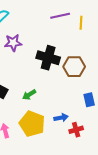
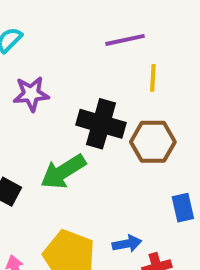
yellow line: (81, 23) -> (153, 78), moved
green arrow: (29, 95) -> (63, 172), moved, size x1.6

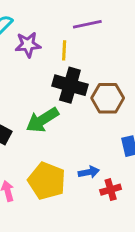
yellow line: (153, 78) -> (64, 50), moved
purple star: (31, 94) -> (28, 45), moved

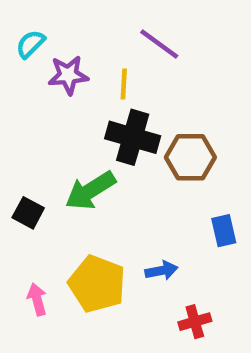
purple line: (87, 24) -> (159, 44), turned 48
red cross: (111, 190) -> (195, 322), moved

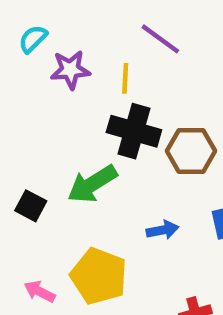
blue arrow: (161, 271) -> (163, 230), moved
pink arrow: (37, 299) -> (40, 291), turned -48

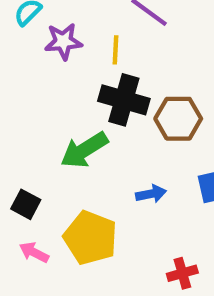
black square: (31, 206) -> (26, 204), moved

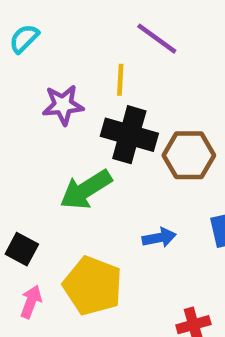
purple star: (63, 41) -> (63, 105), moved
pink arrow: (34, 252) -> (31, 302), turned 84

